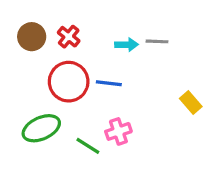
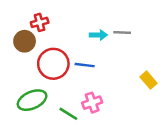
brown circle: (32, 37) -> (25, 41), moved
red cross: (69, 37) -> (40, 22), moved, turned 36

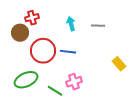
cyan arrow: (98, 35) -> (71, 24), moved, turned -104

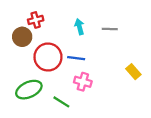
pink cross: (74, 82) -> (83, 82), moved, turned 35

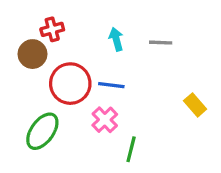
pink cross: (83, 82) -> (105, 120), moved, turned 30
green ellipse: (29, 90) -> (42, 131), turned -30
green line: (61, 102) -> (131, 149), moved, turned 72

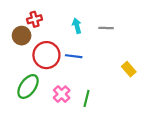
pink cross: (105, 120) -> (62, 94), moved

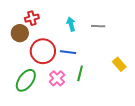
pink cross: (62, 94) -> (57, 78), moved
green line: (87, 98) -> (80, 73), moved

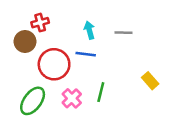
blue line: (68, 52) -> (86, 54), moved

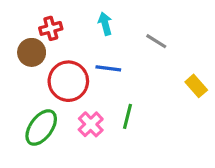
cyan arrow: (89, 30) -> (105, 24), moved
gray line: (124, 33) -> (156, 41), turned 30
yellow rectangle: (150, 81) -> (196, 86), moved

